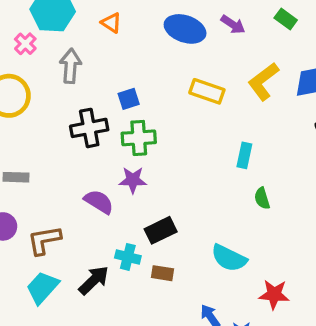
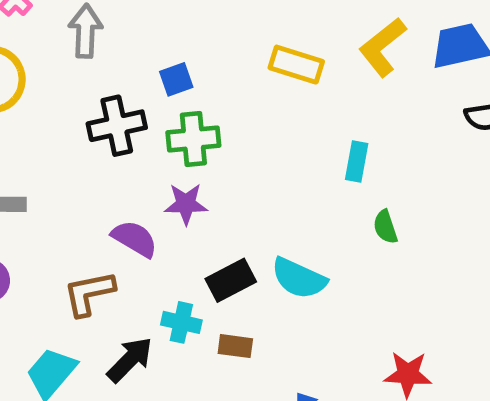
brown L-shape: (44, 240) -> (89, 293), moved
cyan semicircle: (229, 258) -> (299, 278), moved

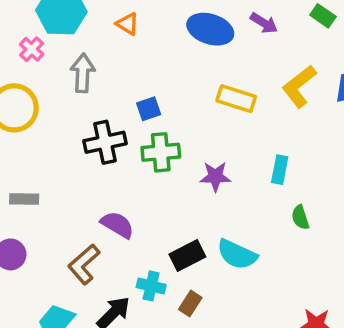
purple star: (186, 204) -> (215, 176), moved
brown L-shape: (89, 293) -> (84, 264), turned -30
brown rectangle: (235, 346) -> (190, 304), turned -65

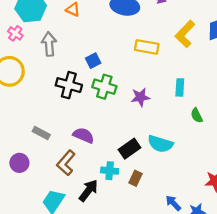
black cross: (105, 142) -> (69, 85), turned 35
green cross: (161, 152) -> (104, 87), turned 30
gray rectangle: (24, 199) -> (41, 133), moved, turned 35

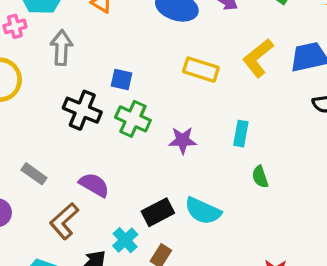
pink cross: (15, 33) -> (15, 26), turned 32
blue square: (93, 61) -> (122, 79), turned 32
cyan cross: (110, 171) -> (125, 240), turned 35

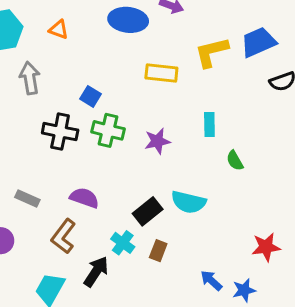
yellow L-shape: (258, 58) -> (212, 52), turned 36
blue square: (122, 79) -> (91, 96), turned 30

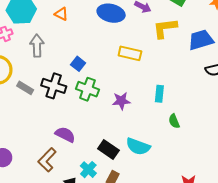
yellow L-shape: (212, 52) -> (165, 28), moved
gray rectangle: (27, 198) -> (25, 88), moved
black rectangle: (148, 211) -> (108, 149), turned 66

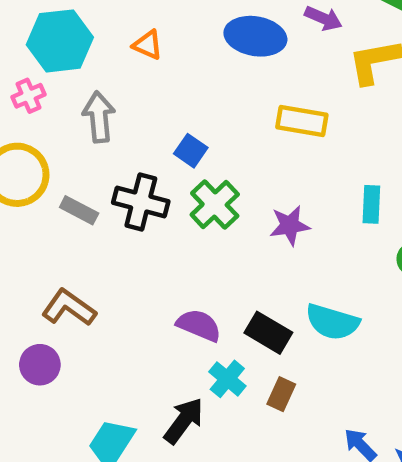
green cross: (88, 89) -> (215, 205), turned 30
purple semicircle: (65, 135) -> (199, 325), moved
brown L-shape: (47, 160) -> (69, 308), moved, turned 85

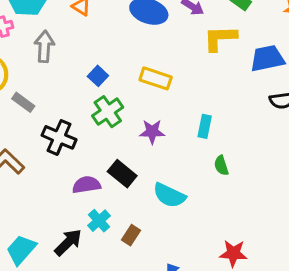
yellow rectangle: (302, 121) -> (156, 78), moved
black cross: (141, 202) -> (59, 137), moved
purple semicircle: (199, 325) -> (86, 185), turned -40
black rectangle: (268, 333) -> (122, 174), moved

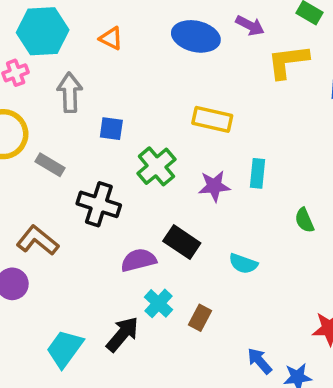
blue square: (98, 76) -> (111, 129), moved, turned -30
cyan rectangle: (205, 126) -> (257, 173), moved
cyan semicircle: (169, 195) -> (243, 264), size x0.7

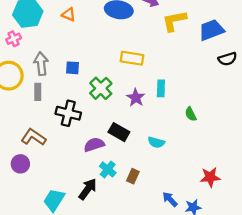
gray arrow: (70, 93) -> (41, 64), moved
gray rectangle: (50, 165) -> (38, 92), turned 63
purple star: (214, 186) -> (136, 98), turned -30

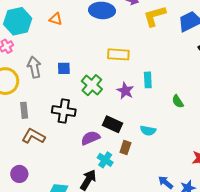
gray rectangle: (38, 92) -> (24, 110), moved
purple circle: (20, 164) -> (19, 174), moved
brown rectangle: (133, 176) -> (125, 147), moved

